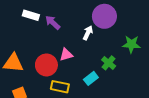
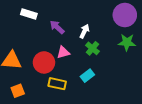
purple circle: (104, 16) -> (125, 15), moved
purple arrow: (53, 23) -> (57, 27), moved
green cross: (109, 63) -> (92, 48), moved

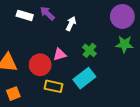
purple arrow: (57, 27) -> (47, 13), moved
white arrow: (84, 31) -> (71, 24), moved
cyan rectangle: (87, 76) -> (84, 78), size x1.5

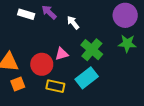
white arrow: (71, 24) -> (73, 23), turned -64
green cross: (89, 50) -> (92, 50), size x1.5
orange square: (13, 94) -> (18, 84), moved

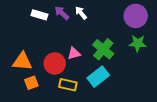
white arrow: (73, 23) -> (81, 13), moved

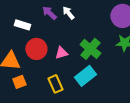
white rectangle: (39, 15) -> (22, 25), moved
red circle: (55, 63) -> (36, 49), moved
yellow rectangle: (68, 85) -> (55, 84), turned 54

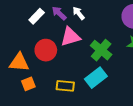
white rectangle: (22, 25) -> (37, 16), moved, turned -63
pink triangle: (61, 53) -> (70, 37), moved, size x1.5
yellow rectangle: (55, 84) -> (65, 86), turned -60

